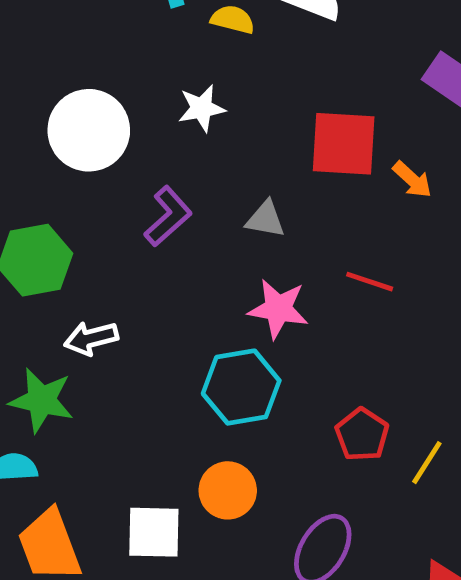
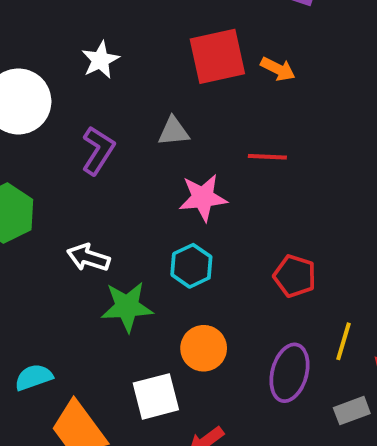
white arrow: (91, 338) -> (88, 258), moved, turned 48
cyan hexagon: (241, 387) -> (191, 266), size x0.7
green star: (42, 400) -> (127, 307), moved
yellow line: (427, 463) -> (344, 341), moved

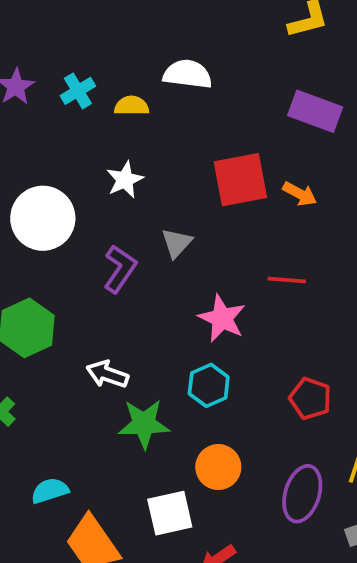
gray triangle: (174, 131) -> (177, 243), moved, turned -44
pink star: (203, 198) -> (222, 318), turned 30

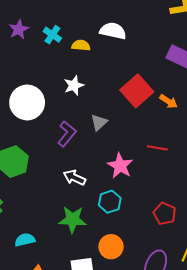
cyan cross: (78, 91) -> (52, 35), turned -30
red square: (240, 180) -> (137, 91), turned -36
white arrow: (107, 374) -> (74, 178), moved
cyan semicircle: (50, 491) -> (25, 240), moved

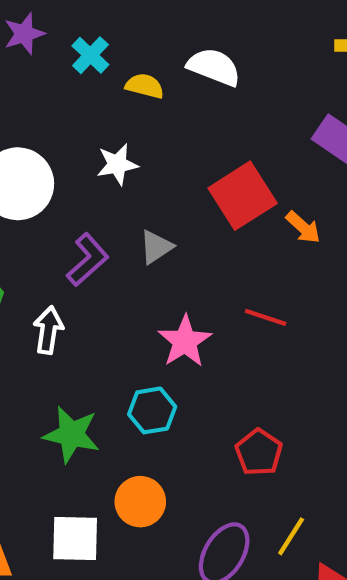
white arrow: (74, 178) -> (48, 330), moved, turned 65

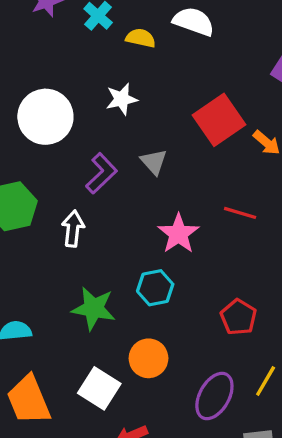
gray triangle: (156, 247) -> (154, 162), turned -36
white square: (75, 538) -> (99, 388), turned 33

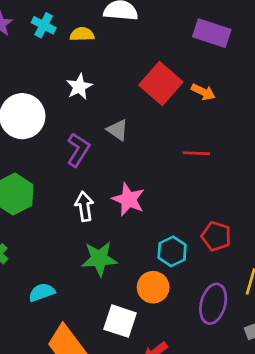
white arrow: (73, 229) -> (84, 206), moved
pink star: (178, 234) -> (128, 199), moved
cyan hexagon: (155, 288) -> (172, 251), moved

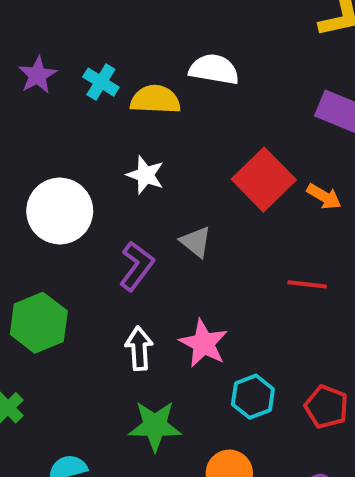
yellow semicircle: (82, 34) -> (155, 99), size x1.4
white star: (79, 87) -> (145, 175), turned -30
cyan hexagon: (172, 251) -> (253, 397), moved

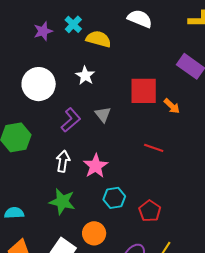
white semicircle: (214, 69) -> (140, 19), moved
purple star: (37, 75) -> (43, 31), moved
red square: (264, 180) -> (144, 91), turned 32

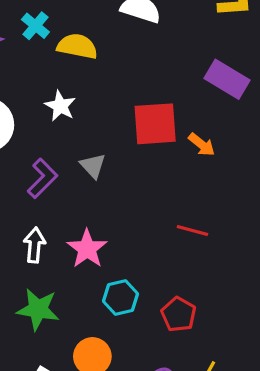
red line: (154, 148) -> (192, 230), moved

